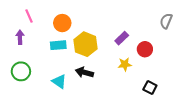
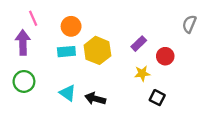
purple arrow: (20, 37) -> (23, 42), size x1.5
black arrow: (84, 72) -> (95, 99), moved
black square: (150, 88) -> (157, 98), moved

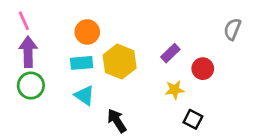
pink line: (33, 18) -> (24, 21), moved
green circle: (24, 81) -> (31, 86), moved
cyan triangle: (68, 93) -> (84, 95), moved
black arrow: (95, 99) -> (117, 121), turned 42

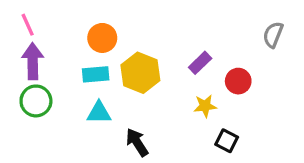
cyan triangle: (84, 95) -> (99, 113), turned -35

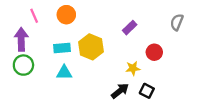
pink line: (28, 25) -> (34, 16), moved
orange circle: (102, 38) -> (66, 15), moved
purple rectangle: (200, 63) -> (130, 28), moved
black arrow: (137, 142) -> (120, 91), moved, turned 84

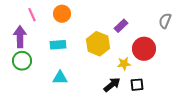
yellow hexagon: (91, 47) -> (98, 44), moved
red circle: (154, 52) -> (144, 49), size x1.5
cyan triangle: (64, 73) -> (60, 78), moved
black square: (147, 91) -> (137, 85), turned -32

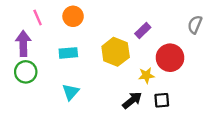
cyan triangle: (60, 78) -> (71, 92), turned -49

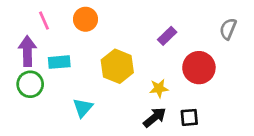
yellow hexagon: (116, 52) -> (117, 66), moved
cyan rectangle: (68, 53) -> (59, 62), moved
yellow star: (146, 75) -> (159, 88), moved

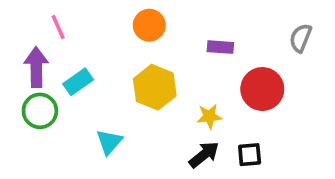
orange circle: (85, 19) -> (149, 25), moved
purple rectangle: (167, 36) -> (220, 47), turned 48
cyan rectangle: (59, 62) -> (78, 82), turned -30

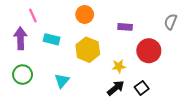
cyan rectangle: (78, 82) -> (52, 39), moved, turned 49
green circle: (40, 111) -> (23, 75), moved
black square: (250, 155) -> (142, 88), turned -32

